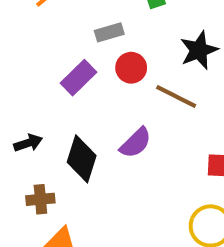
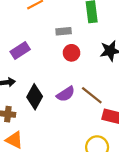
purple rectangle: (79, 78) -> (20, 50), moved
brown line: (176, 97) -> (92, 95), moved

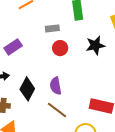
purple semicircle: (66, 94) -> (56, 86), turned 114
brown line: (92, 95) -> (57, 110), moved

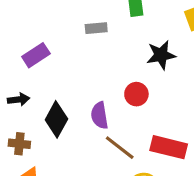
red circle: (60, 48) -> (136, 94), moved
brown line: (57, 110) -> (120, 148), moved

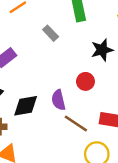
gray rectangle: (96, 28) -> (51, 33), turned 56
black diamond: (56, 119) -> (26, 106), turned 56

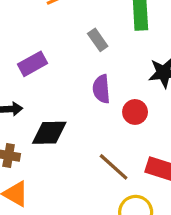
purple semicircle: (58, 100) -> (101, 89), moved

